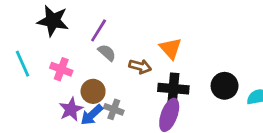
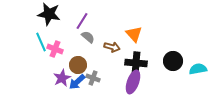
cyan line: (22, 64) -> (41, 42), moved

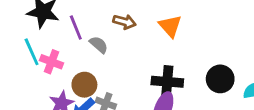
purple line: (82, 21) -> (76, 27), moved, turned -54
orange triangle: (134, 34) -> (170, 26), moved
brown arrow: (112, 47) -> (124, 22), moved

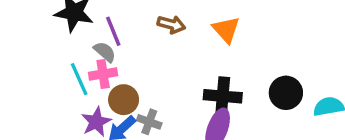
gray semicircle: (99, 45) -> (105, 52), moved
cyan line: (32, 52) -> (79, 79), moved
pink cross: (52, 62) -> (103, 74), moved, turned -30

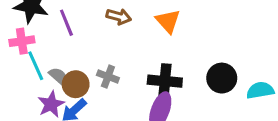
gray semicircle: (105, 52) -> (59, 77), moved
pink cross: (103, 74) -> (22, 41), moved
gray cross: (149, 122) -> (108, 77), moved

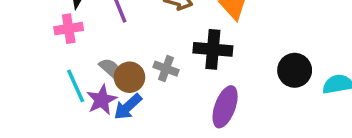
cyan line: (36, 66) -> (76, 86), moved
black cross: (165, 81) -> (213, 49), moved

